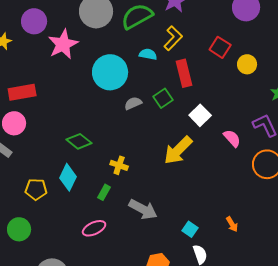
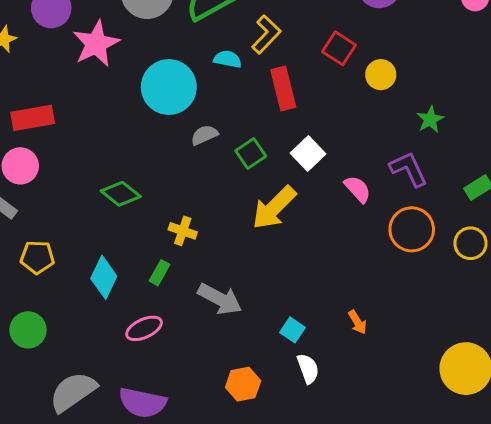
green square: (163, 98) -> (251, 154), moved
cyan diamond: (68, 177) -> (104, 277), moved
yellow pentagon: (36, 189) -> (37, 257), moved

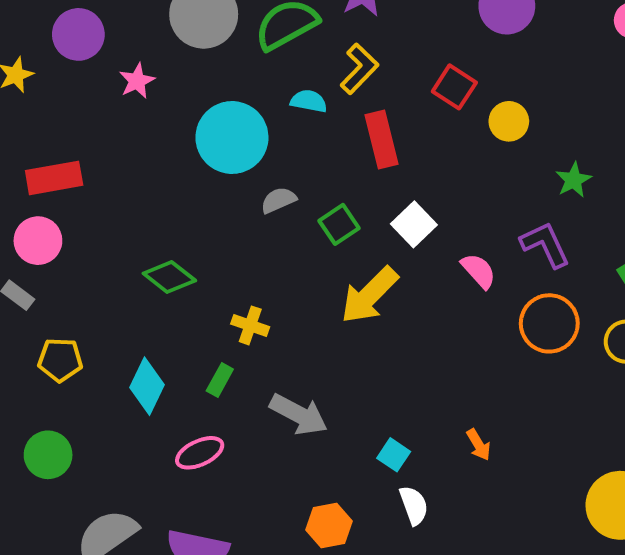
pink star: (96, 44) -> (137, 81), size x0.6

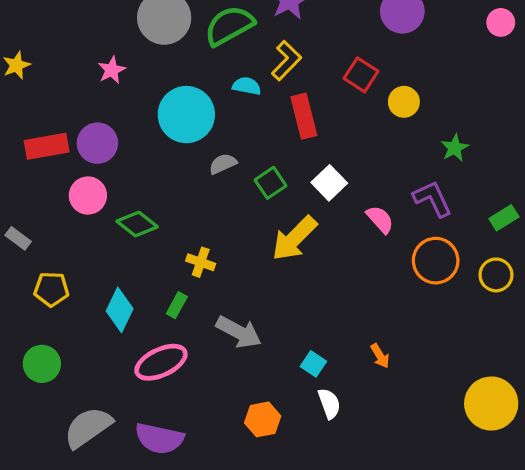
purple circle: (78, 34) -> (97, 143), moved
pink circle: (38, 241) -> (88, 196), moved
pink ellipse: (200, 453) -> (161, 362), size x1.4

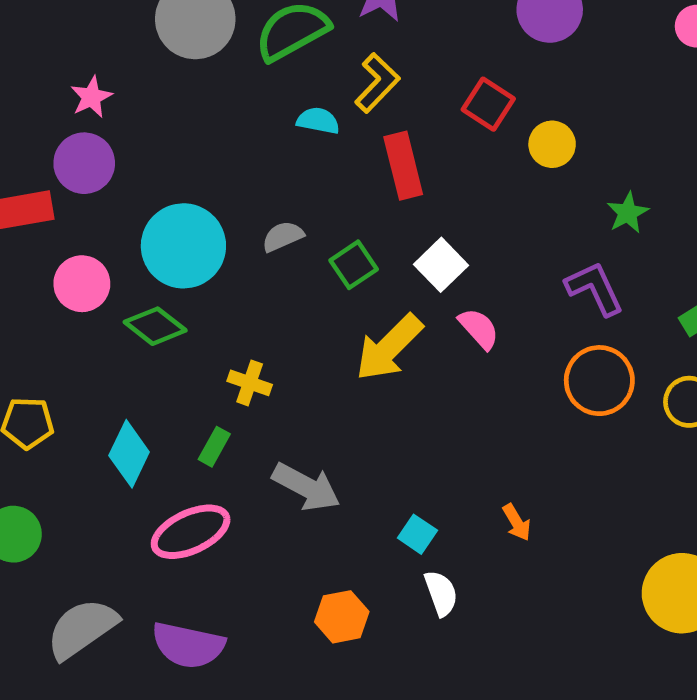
pink star: (112, 70) -> (91, 97), moved
cyan circle: (186, 115) -> (183, 246), moved
purple circle: (97, 143) -> (84, 163), moved
pink semicircle: (380, 219) -> (479, 329), moved

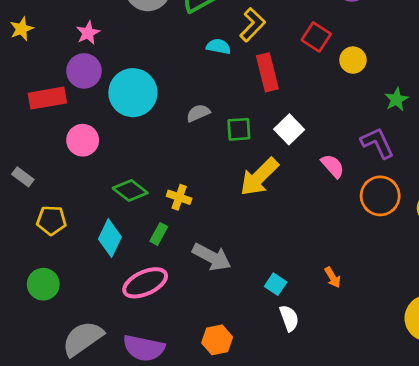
cyan circle: (183, 246) -> (133, 93), moved
green square: (354, 265) -> (239, 129), turned 30
green diamond: (155, 326) -> (130, 190), moved
pink semicircle: (479, 329) -> (333, 166), moved
orange hexagon: (342, 617) -> (217, 340), moved

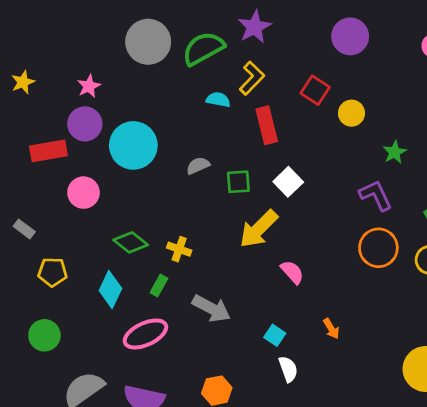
pink semicircle: (333, 166) -> (292, 272), moved

